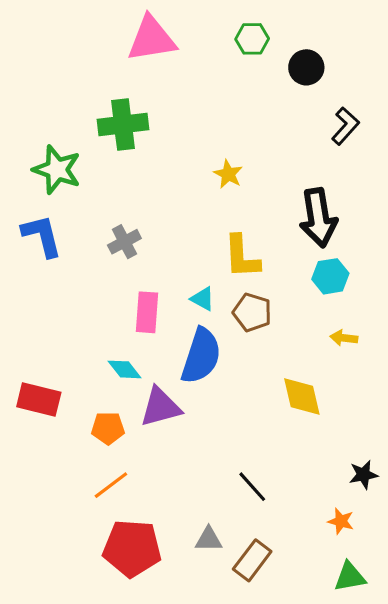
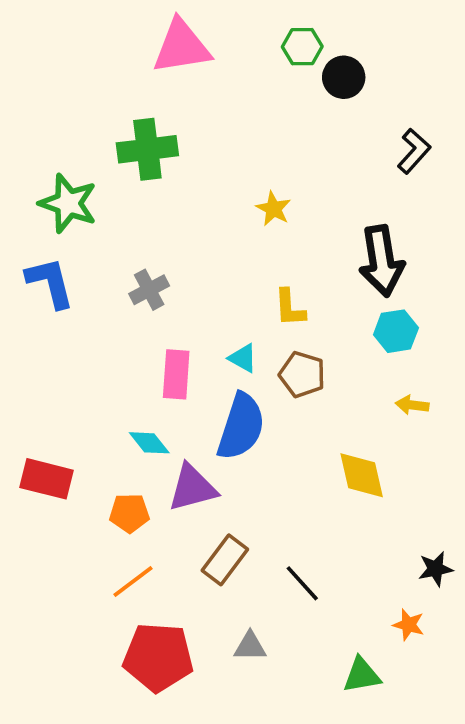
black circle: (306, 67) -> (344, 77), moved
yellow L-shape: (242, 257) -> (290, 308), size x0.7
brown rectangle: (252, 560) -> (225, 560), moved
green triangle: (350, 577) -> (362, 675), moved

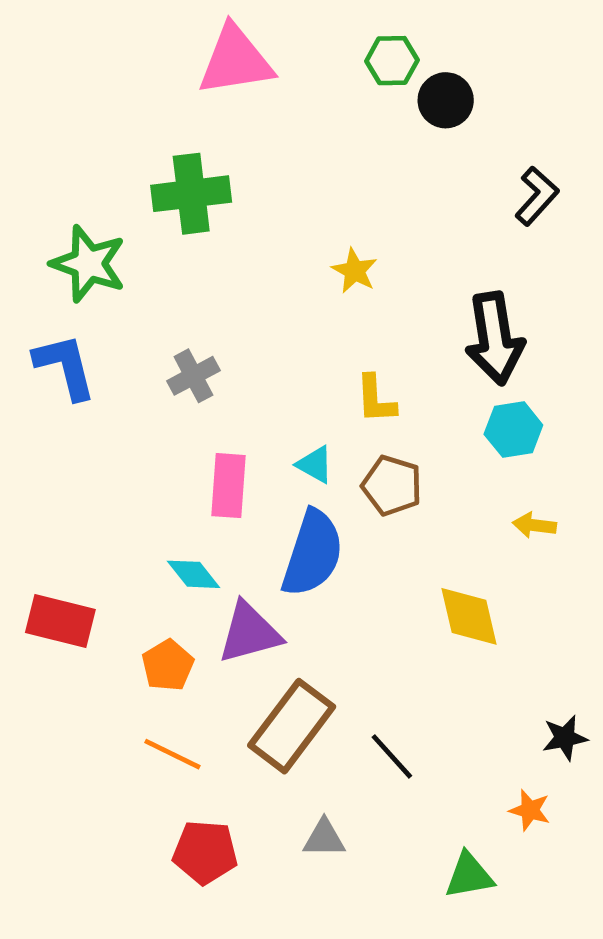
orange pentagon: (129, 513) -> (168, 665), turned -30
brown rectangle: (225, 560) -> (292, 726), size x1.4
orange line: (133, 581) -> (172, 754), turned 63
red pentagon: (158, 657) -> (205, 852), size x0.7

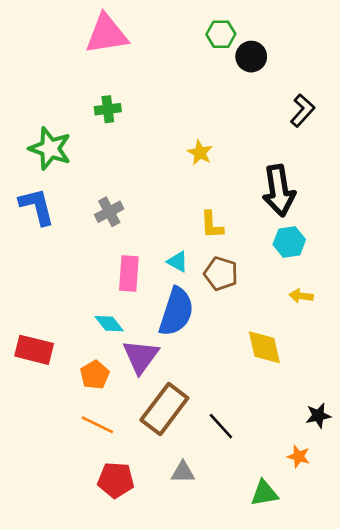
pink triangle: (236, 61) -> (107, 34), moved
green cross: (191, 194) -> (108, 109), size x0.6
purple triangle: (250, 633) -> (141, 356), turned -39

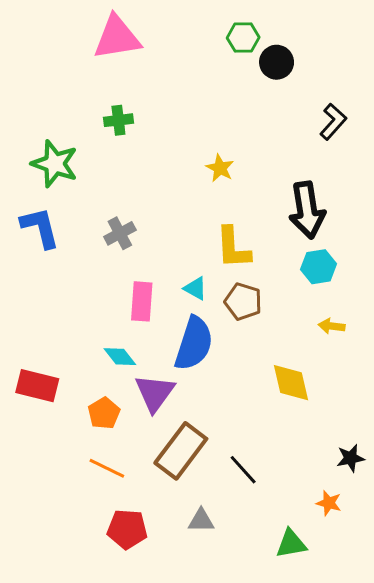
yellow L-shape: (212, 225) -> (233, 248), size x1.4

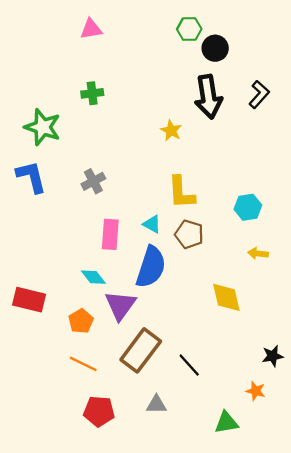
pink triangle: (117, 38) -> (91, 29), size x0.6
black arrow: (307, 210) -> (208, 97), moved

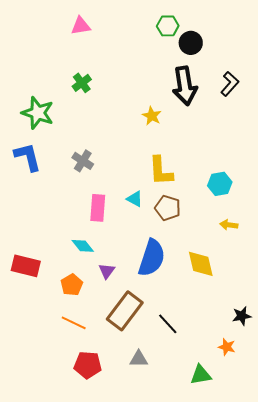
green cross: (92, 93) -> (82, 83), turned -30
gray cross: (93, 181) -> (83, 161), turned -30
blue semicircle: (151, 267) -> (152, 258), moved
purple triangle: (120, 305) -> (107, 271), size x0.6

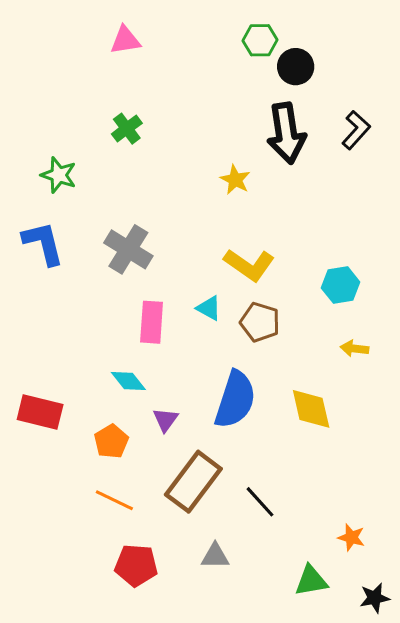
green star: (38, 113) -> (59, 175), size x0.7
gray cross: (83, 161) -> (128, 249), size x1.4
yellow L-shape: (161, 171) -> (249, 265), turned -52
black star: (242, 316) -> (375, 598), moved

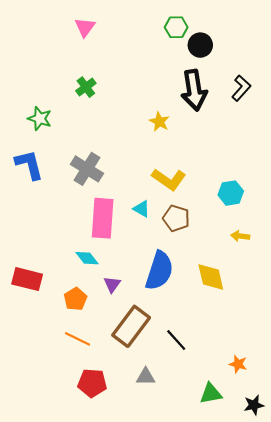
pink triangle: (125, 40) -> (85, 27), turned -45
pink rectangle: (152, 322) -> (103, 218), size x1.4

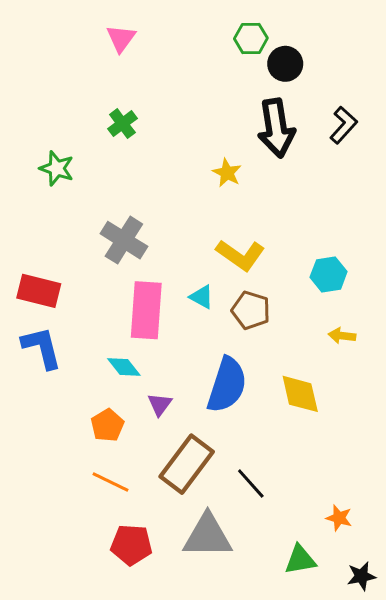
blue L-shape: (29, 165) -> (42, 348), moved
red rectangle: (27, 279) -> (39, 291), moved
gray triangle: (146, 377) -> (208, 536), size x1.8

